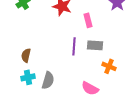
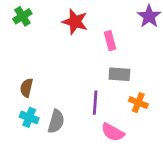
purple line: (74, 46) -> (95, 103), moved
cyan cross: (28, 77) -> (29, 117), turned 32

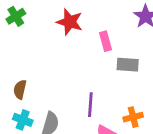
gray rectangle: (119, 74) -> (128, 65), moved
orange cross: (138, 103) -> (133, 117), moved, turned -36

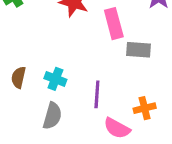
pink rectangle: (106, 41) -> (114, 24), size x1.4
cyan cross: (23, 120) -> (55, 79), moved

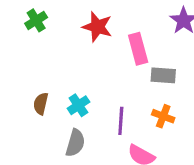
cyan cross: (55, 79) -> (78, 105), turned 35
orange cross: (145, 108) -> (163, 116), moved, turned 35

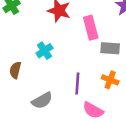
cyan cross: (78, 105) -> (44, 51), moved
gray semicircle: (75, 143) -> (42, 101), turned 45

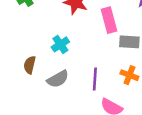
gray semicircle: (42, 101) -> (58, 79), moved

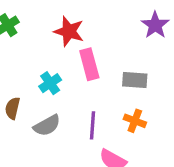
pink rectangle: (109, 20) -> (89, 64), moved

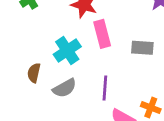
cyan cross: (50, 83) -> (67, 51), size x1.4
orange cross: (135, 121) -> (151, 108), moved

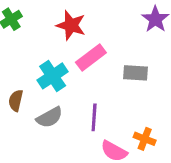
pink rectangle: (102, 34) -> (91, 58), turned 68

